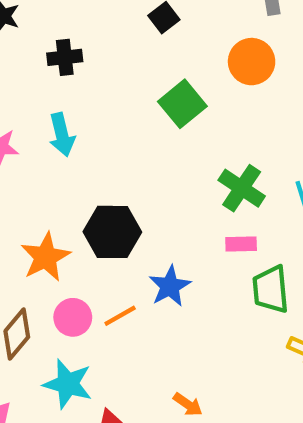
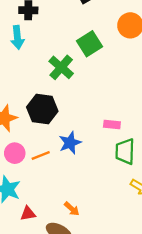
cyan arrow: (62, 135) -> (17, 37), moved
green cross: (242, 188) -> (61, 67), moved

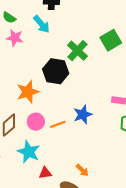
cyan arrow: (17, 37) -> (41, 24), turned -36
green square: (90, 44) -> (111, 40), moved
black hexagon: (42, 109) -> (56, 71), moved

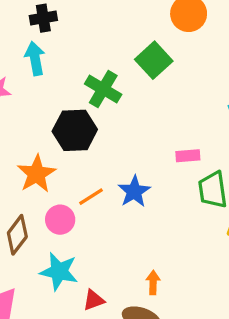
cyan arrow: (41, 24) -> (35, 58), turned -138
orange line: (58, 124) -> (91, 197), moved
orange arrow: (82, 170) -> (153, 283), turned -120

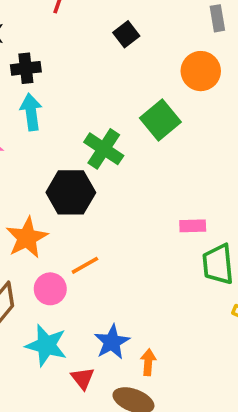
black cross: (43, 18) -> (26, 68), moved
blue star: (134, 191) -> (112, 342), moved
red triangle: (94, 300) -> (83, 378), turned -50

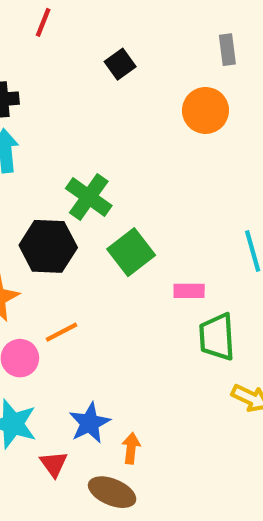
green square: (160, 120) -> (131, 252), moved

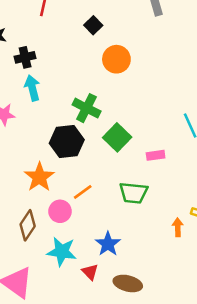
orange circle: (205, 110) -> (116, 59), moved
green trapezoid: (217, 337) -> (134, 193), moved, turned -72
orange arrow: (131, 448) -> (178, 227), moved

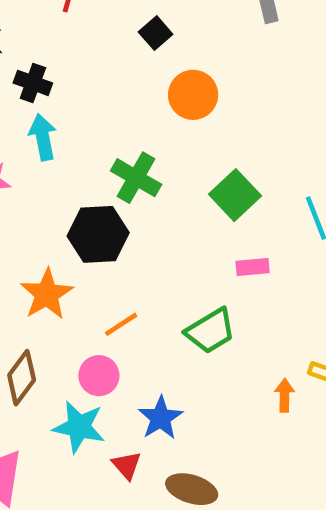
black cross: (25, 57) -> (33, 83), turned 30
green square: (117, 137) -> (235, 195), moved
green trapezoid: (134, 193) -> (210, 331), turned -40
pink circle: (60, 211) -> (99, 376), moved

